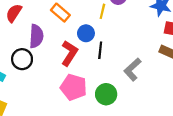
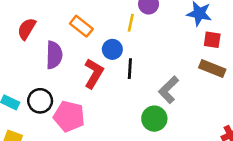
black circle: (22, 59) -> (40, 101), moved
pink pentagon: (74, 87) -> (69, 116), moved
green circle: (106, 94) -> (154, 119), moved

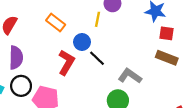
purple semicircle: (54, 55) -> (16, 58), moved
black line: (130, 69) -> (97, 58), turned -49
gray L-shape: (169, 90) -> (130, 76), turned 80

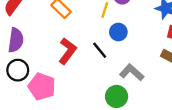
blue circle: (82, 42) -> (118, 32), moved

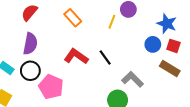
blue circle: (118, 32) -> (153, 44), moved
red L-shape: (67, 51) -> (76, 56), turned -95

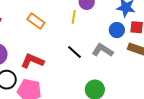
red L-shape: (76, 56) -> (32, 61), moved
gray L-shape: (133, 79) -> (102, 50), moved

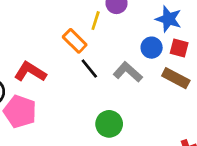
orange rectangle: (36, 21) -> (75, 41), moved

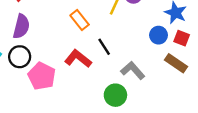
orange rectangle: (75, 41) -> (80, 20), moved
red L-shape: (30, 72) -> (78, 59), moved
gray L-shape: (128, 72) -> (133, 70), moved

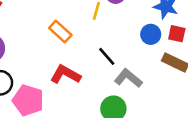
black line: (104, 47) -> (107, 56), moved

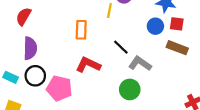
orange rectangle: (60, 31) -> (81, 30), turned 54

